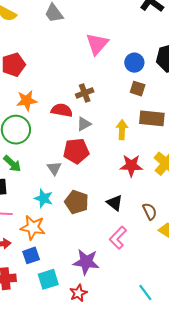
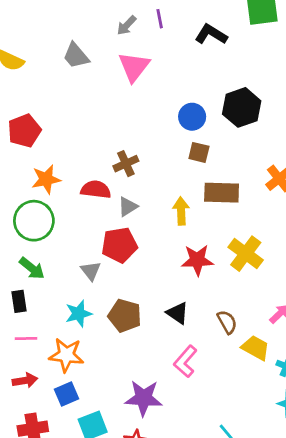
pink triangle: (97, 44) -> (134, 67), moved
cyan star: (44, 198) -> (79, 314), turned -30

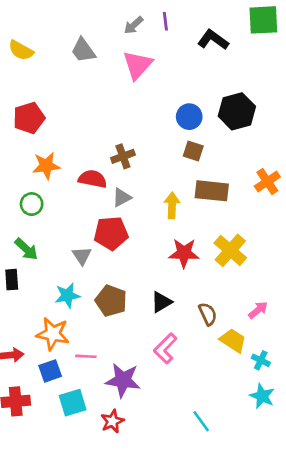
green circle: (34, 221) -> (32, 204), size x0.6
black triangle: (178, 313) -> (161, 302), turned 50
pink line: (26, 338) -> (86, 356), moved

